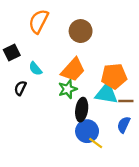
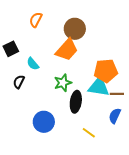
orange semicircle: (39, 21) -> (36, 20), size x0.7
orange trapezoid: (73, 70) -> (67, 50), moved
blue circle: (87, 131) -> (44, 122), moved

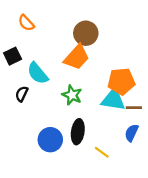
orange semicircle: (36, 20) -> (26, 23), moved, turned -70
cyan semicircle: (33, 64) -> (38, 73), size x1.5
green star: (63, 83) -> (72, 95), turned -30
black ellipse: (76, 102) -> (78, 132), moved

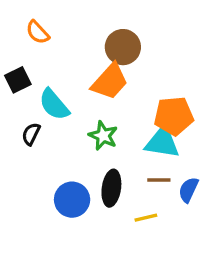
brown line: (134, 108) -> (159, 180), moved
yellow line: (102, 152) -> (146, 218), turned -49

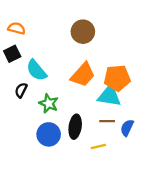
orange semicircle: (38, 32) -> (17, 28), moved, turned 147
orange trapezoid: (110, 81) -> (83, 75), moved
green star: (103, 136) -> (49, 103), moved

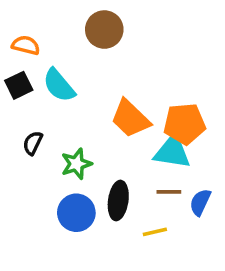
brown circle: (83, 32) -> (104, 30), moved
cyan semicircle: (36, 70) -> (59, 85), moved
orange trapezoid: (83, 75) -> (130, 119), turned 92
green star: (49, 103) -> (76, 164), turned 30

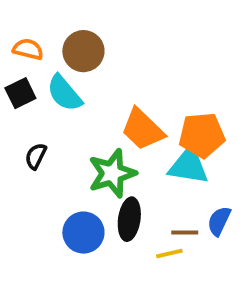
brown circle: (104, 30) -> (83, 51), moved
green star: (76, 164) -> (112, 173), moved, size x1.4
brown line: (169, 192) -> (185, 233), moved

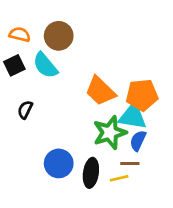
green star: (112, 173) -> (110, 133), moved
black ellipse: (129, 219) -> (91, 173), moved
blue semicircle: (219, 221) -> (138, 141), moved

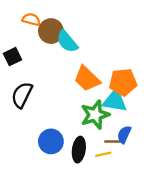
orange semicircle: (20, 34) -> (31, 19), moved
cyan semicircle: (45, 65) -> (67, 41), moved
black semicircle: (25, 110) -> (22, 95), size x1.6
blue semicircle: (138, 141) -> (124, 134), moved

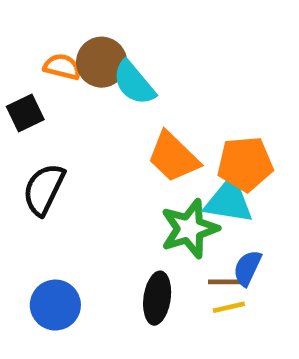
orange semicircle: (31, 19) -> (62, 67), moved
blue circle: (51, 141) -> (55, 305), moved
yellow line: (103, 154) -> (229, 307), moved

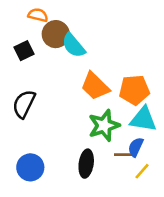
orange semicircle: (62, 67) -> (38, 15), moved
black square: (25, 113) -> (24, 51), moved
cyan triangle: (229, 201) -> (143, 119), moved
yellow line: (229, 307) -> (142, 171), moved, turned -36

